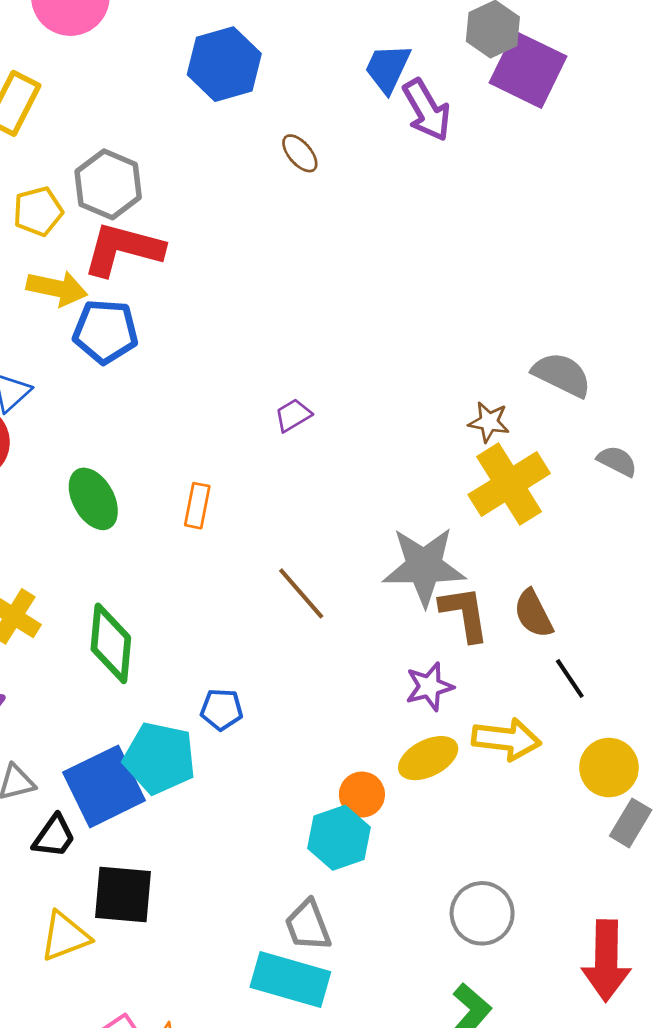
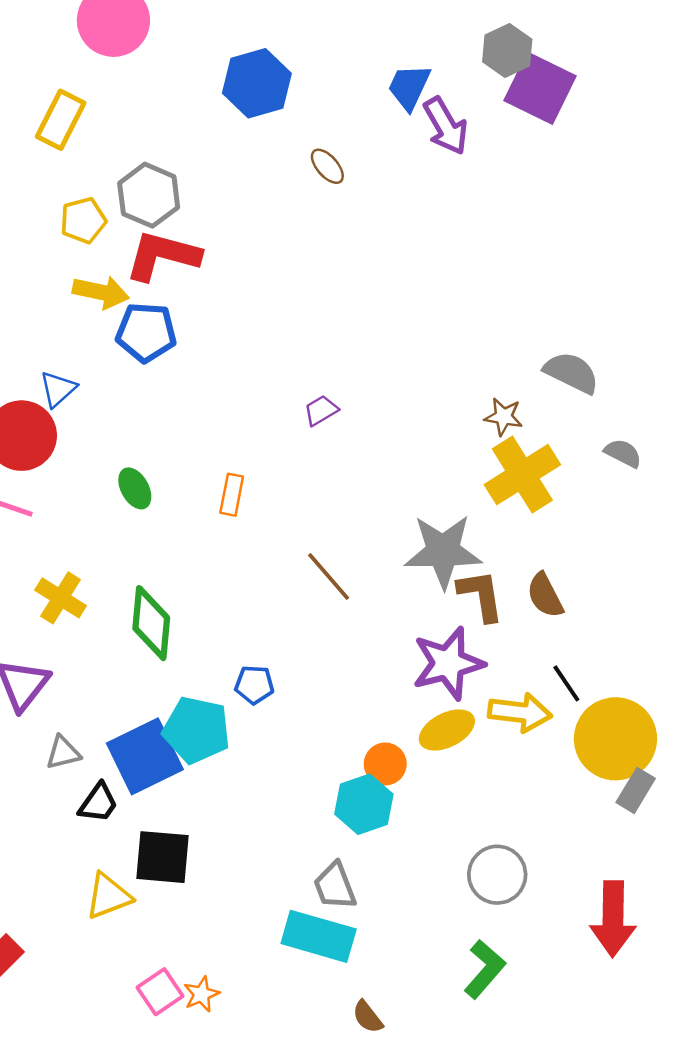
green ellipse: (93, 499) -> (135, 488), size x0.7
black line: (570, 678) -> (566, 683), moved
purple star: (429, 687) -> (448, 663), size x1.6
yellow circle: (609, 768) -> (615, 739), size x1.5

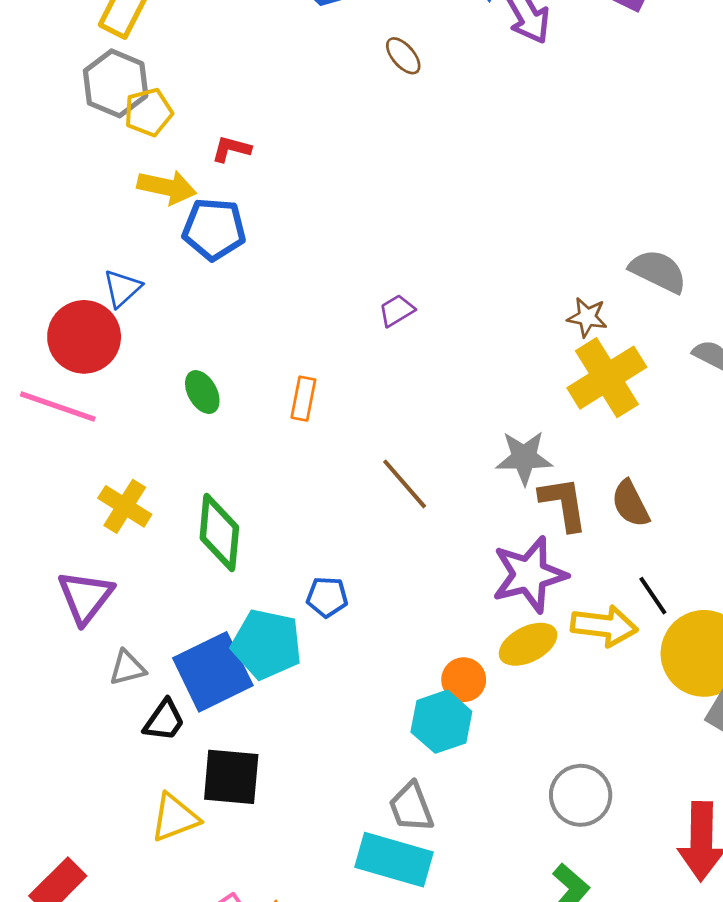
gray hexagon: (149, 195) -> (116, 83), moved
red L-shape: (162, 256) -> (231, 149), size x0.5
gray star: (443, 551) -> (524, 458), size x0.7

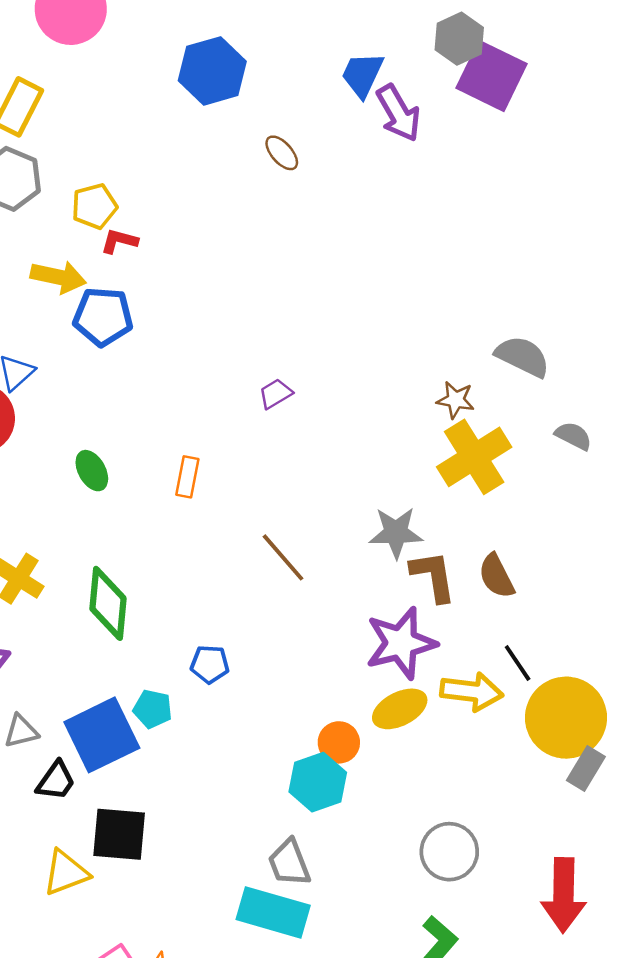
yellow pentagon: (148, 112) -> (94, 206), moved
cyan pentagon: (267, 644) -> (153, 709), size x0.6

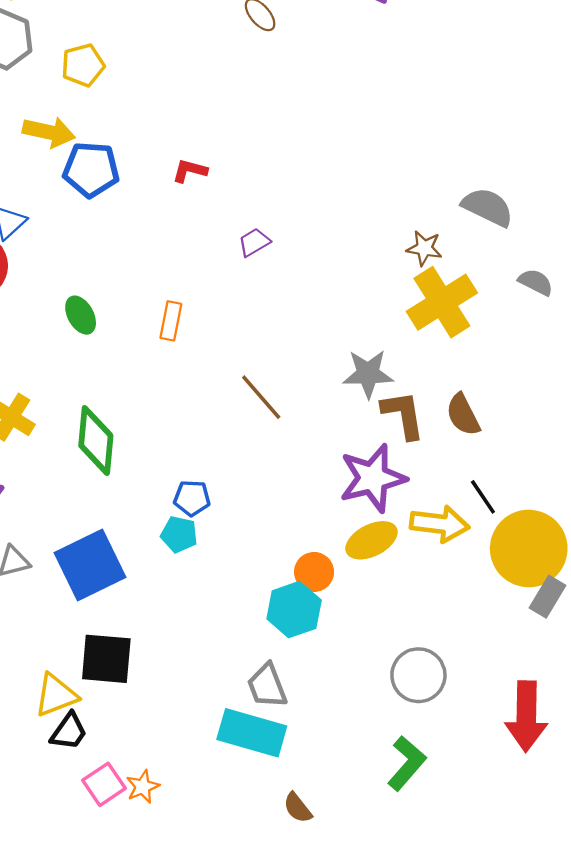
red L-shape: (119, 241) -> (190, 171), moved
cyan pentagon: (153, 709) -> (179, 534), moved
black trapezoid: (56, 781) -> (69, 732), moved

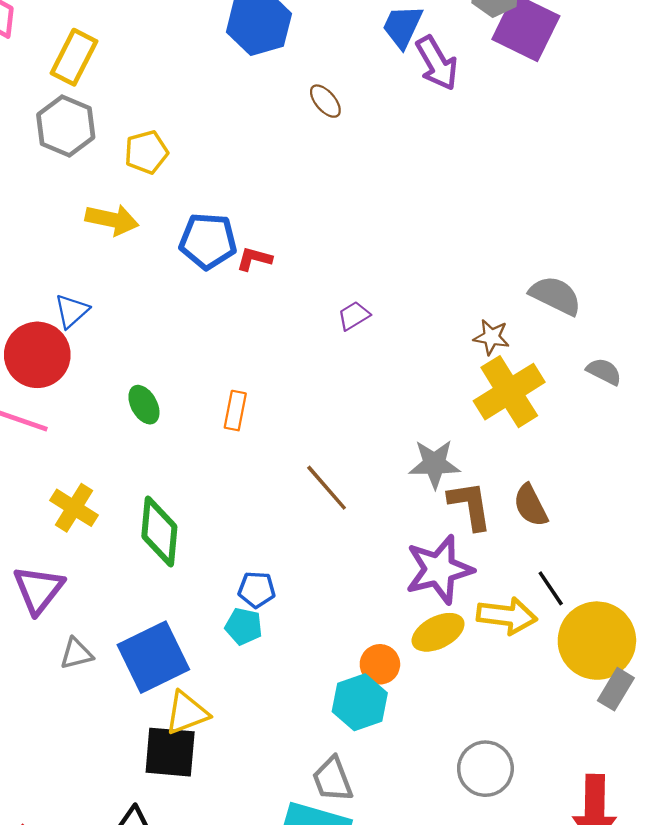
blue pentagon: (91, 170) -> (208, 241), moved
purple trapezoid: (254, 242) -> (354, 316), moved
yellow triangle: (56, 695) -> (187, 713), moved

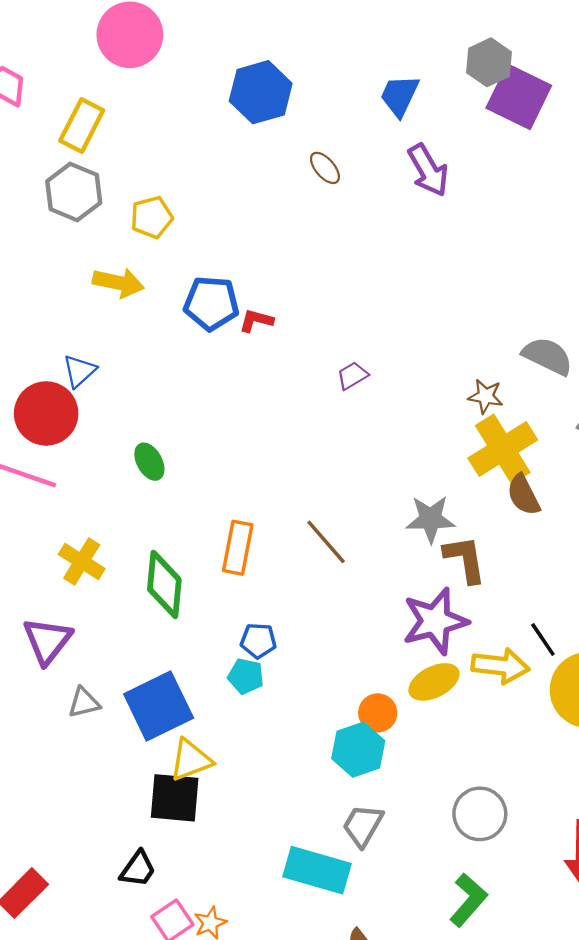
purple arrow: (437, 63) -> (428, 170), moved
orange rectangle: (235, 411) -> (238, 548), moved, size x1.4
brown semicircle: (531, 505) -> (523, 495), moved
gray trapezoid: (332, 779) -> (363, 825), moved, turned 51

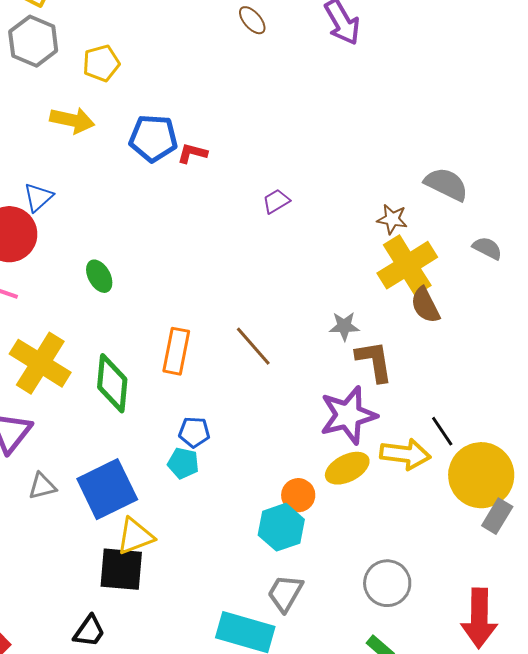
gray star: (431, 519) -> (344, 326), size x0.7
yellow cross: (82, 561) -> (40, 363), size x1.5

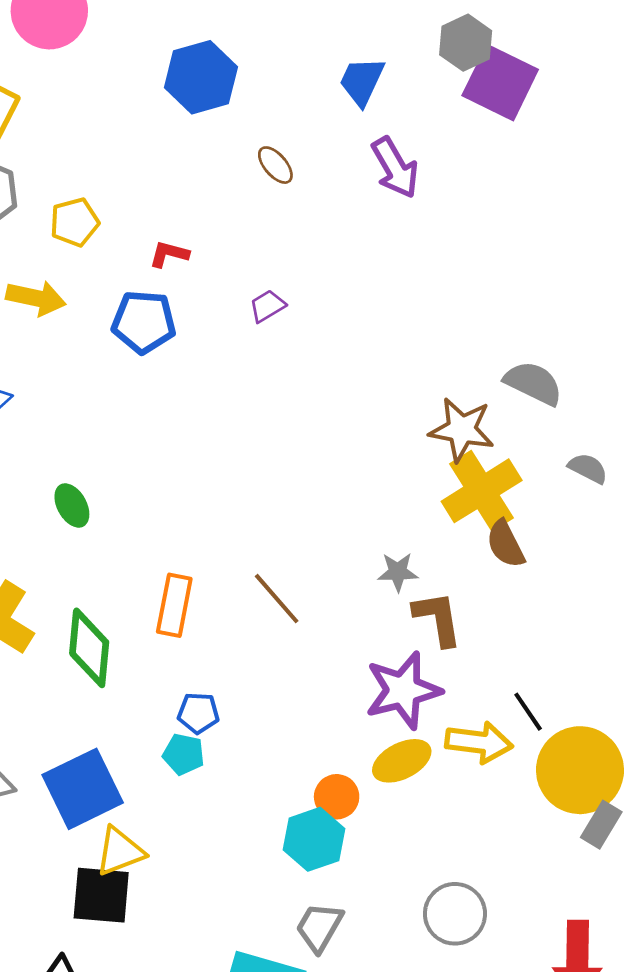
red L-shape: (192, 153) -> (169, 254), moved
purple trapezoid: (276, 201) -> (267, 306), moved
brown star: (392, 219) -> (462, 430), size x1.6

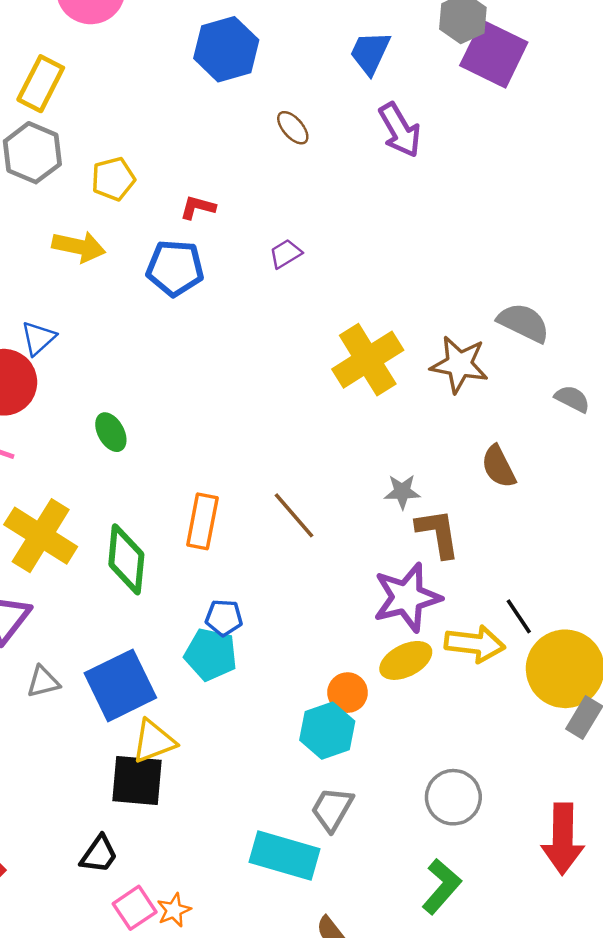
yellow cross: (482, 491) -> (368, 360), moved
cyan pentagon: (184, 754) -> (211, 655), size x1.4

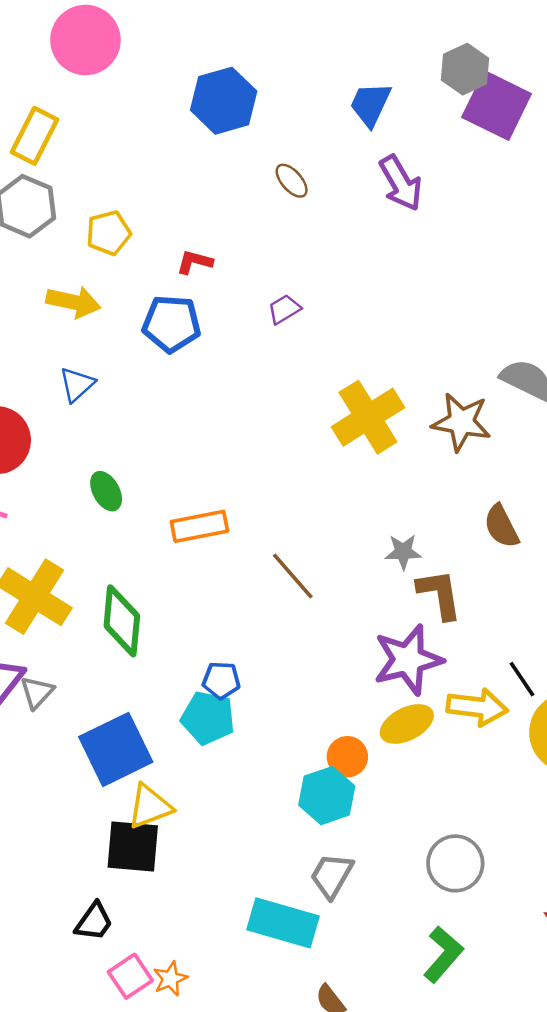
blue triangle: (38, 338) -> (77, 384), moved
orange rectangle: (202, 521) -> (199, 526), moved, turned 68
gray triangle: (43, 682) -> (37, 692), moved, turned -33

